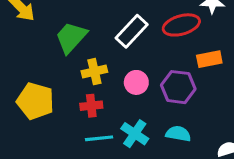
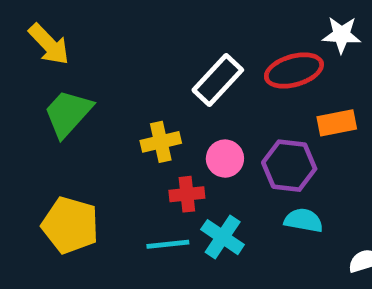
green trapezoid: (71, 37) -> (68, 113), moved
yellow pentagon: (35, 101) -> (70, 225), moved
red cross: (91, 106) -> (187, 194), moved
cyan semicircle: (178, 134) -> (303, 220), moved

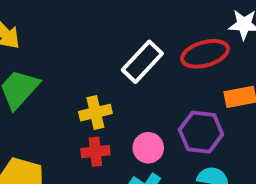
pink circle: (225, 159) -> (148, 148), moved
red cross: (187, 194) -> (95, 152), moved

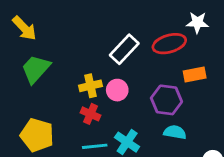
pink circle: (148, 148) -> (117, 90), moved
red cross: (95, 152) -> (91, 114), turned 30

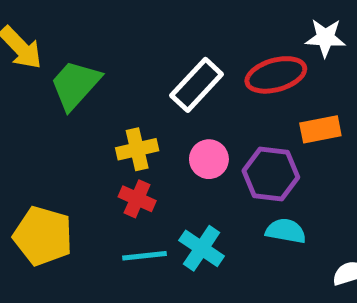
green trapezoid: (36, 69) -> (75, 85), moved
pink circle: (117, 90) -> (209, 159), moved

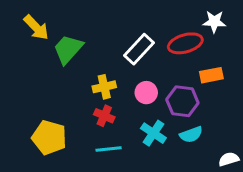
cyan semicircle: (286, 231) -> (191, 135), turned 150
cyan cross: (202, 248) -> (153, 133), moved

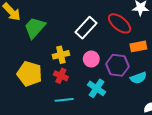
red ellipse: (185, 43) -> (120, 23), turned 55
cyan semicircle: (191, 135) -> (138, 78), moved
yellow pentagon: (49, 137) -> (29, 74), moved

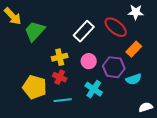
orange rectangle: (138, 46) -> (134, 49), turned -35
yellow pentagon: (29, 74) -> (35, 87), moved

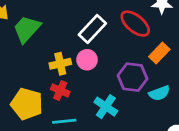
pink circle: (89, 61) -> (87, 60), moved

